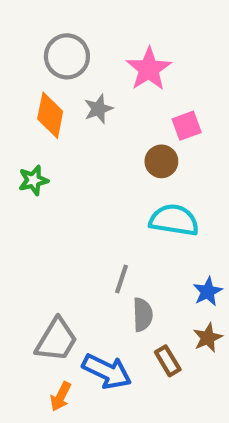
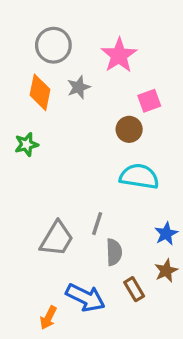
gray trapezoid: (56, 340) -> (57, 239), moved

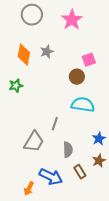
gray circle: (53, 45) -> (32, 15), moved
pink star: (119, 55) -> (72, 20), moved
gray line: (97, 224) -> (55, 124), moved

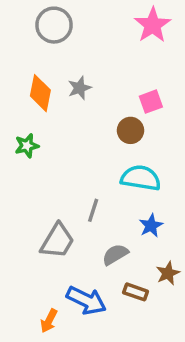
pink star: (72, 20) -> (153, 25), moved
blue star: (99, 139) -> (151, 226), moved
gray semicircle: (68, 150) -> (115, 254), turned -119
brown rectangle: (80, 172) -> (136, 292), turned -40

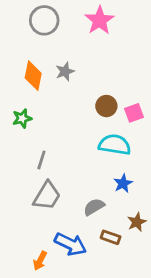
pink star: (153, 25) -> (99, 20), moved
pink square: (151, 102) -> (134, 113), moved
gray line: (93, 210) -> (41, 160), moved

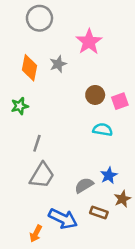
pink star: (99, 20) -> (89, 42), moved
cyan semicircle: (115, 145) -> (103, 130), size x0.7
blue star: (123, 183) -> (109, 175), moved

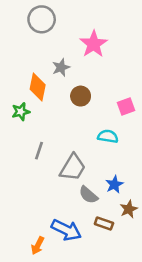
orange diamond: (30, 68) -> (38, 87), moved
brown circle: (95, 95) -> (81, 96), moved
gray trapezoid: (42, 175) -> (73, 168), moved
gray semicircle: (84, 185) -> (88, 195), turned -108

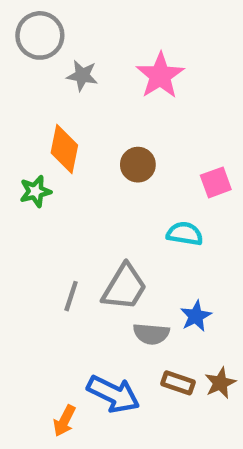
gray circle: (42, 19) -> (40, 35), moved
gray star: (61, 67) -> (82, 76), moved, turned 30
gray line: (39, 151) -> (71, 296), moved
gray semicircle: (88, 195) -> (151, 334), turned -36
brown star: (129, 209) -> (220, 383), moved

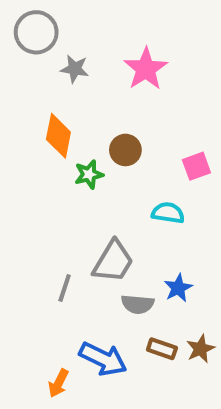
green star: (35, 191) -> (89, 174), moved
gray line: (71, 296) -> (65, 288), moved

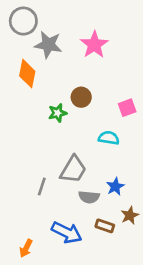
gray star: (75, 69) -> (48, 45), size x1.5
orange diamond: (58, 136) -> (27, 74), moved
brown star: (200, 349) -> (130, 215), moved
orange arrow: (58, 383) -> (26, 248), moved

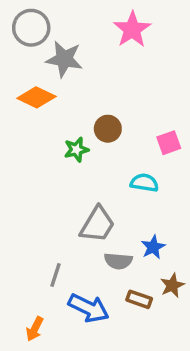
pink star: (94, 45) -> (132, 29), moved
orange diamond: (27, 74) -> (36, 97), turned -76
gray line: (42, 187) -> (56, 275), moved

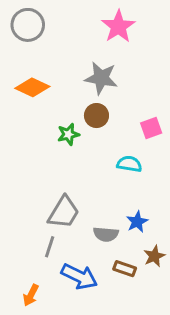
gray star: (64, 59) -> (101, 78), moved
gray trapezoid: (97, 224) -> (64, 212), moved

